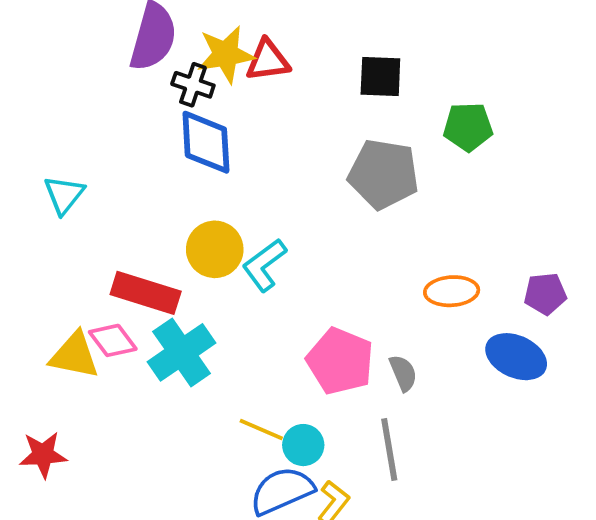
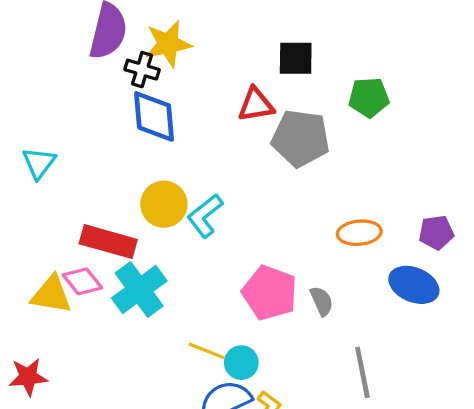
red triangle: (268, 60) -> (256, 105), moved
gray line: (389, 449) -> (362, 372), moved

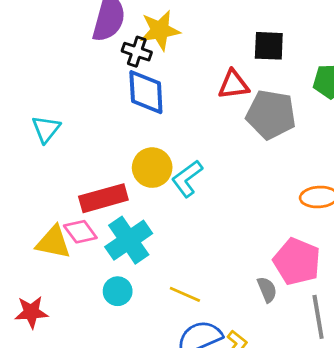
red rectangle: (108, 242) -> (103, 198), turned -33
pink pentagon: (270, 293) -> (297, 261), moved
gray semicircle: (322, 301) -> (267, 290), moved
cyan circle: (241, 363) -> (118, 291), moved

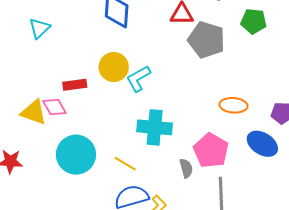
red rectangle: (103, 198) -> (75, 85), size x0.7
cyan cross: (129, 240) -> (155, 127), moved, turned 32
cyan circle: (118, 291) -> (76, 155), size x1.8

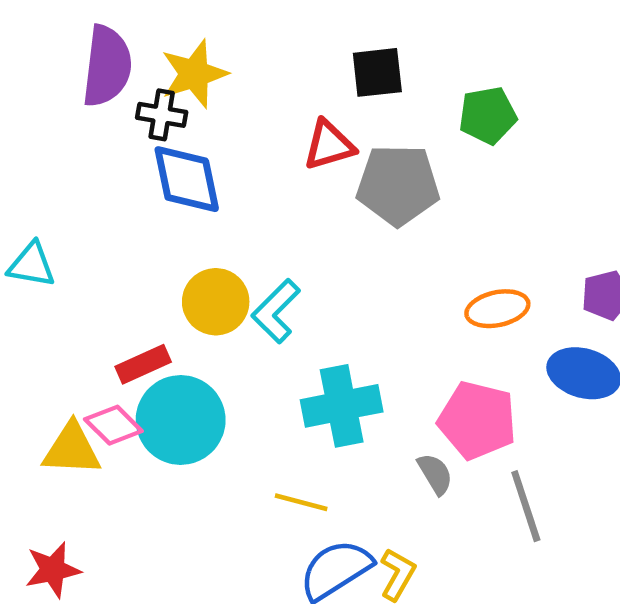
cyan triangle: (39, 28) -> (31, 265), turned -50
cyan circle: (76, 155) -> (181, 420), moved

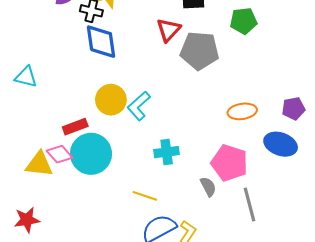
red triangle: (329, 145) -> (169, 30), turned -35
cyan cross: (342, 406) -> (167, 152), size x0.7

